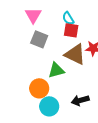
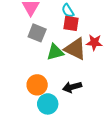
green triangle: (56, 70) -> (55, 52), moved
black arrow: (80, 100) -> (72, 87), moved

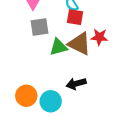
gray square: (37, 33) -> (40, 27), turned -30
orange circle: (37, 85) -> (26, 96), moved

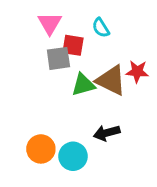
red square: (75, 17) -> (73, 45), moved

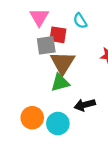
brown triangle: (111, 80) -> (63, 63), moved, turned 36
green triangle: (83, 85) -> (60, 83), moved

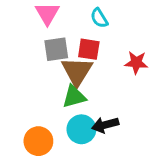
red square: (58, 35) -> (89, 49), moved
cyan circle: (58, 124) -> (81, 129), moved

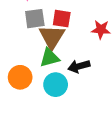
black arrow: (105, 125) -> (79, 66), moved
orange circle: (38, 141) -> (20, 77), moved

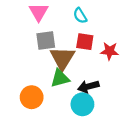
red square: (62, 19) -> (85, 42), moved
cyan circle: (56, 85) -> (82, 104), moved

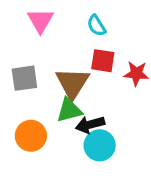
gray square: (46, 40) -> (24, 78), moved
black arrow: (88, 87) -> (90, 125), moved

